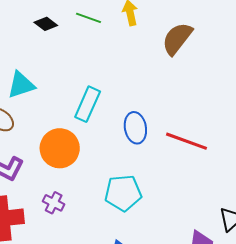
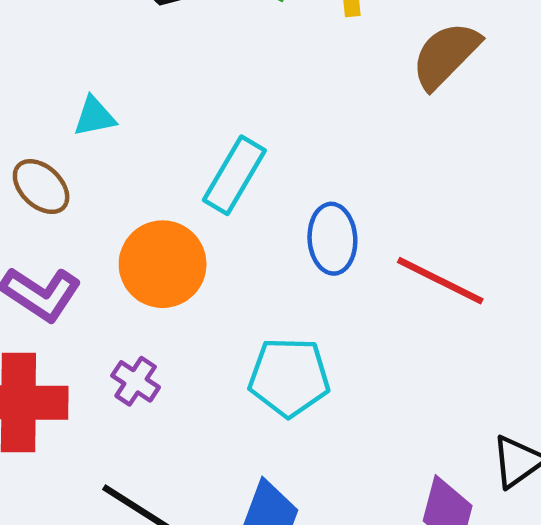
cyan triangle: (21, 85) -> (94, 117), size x0.7

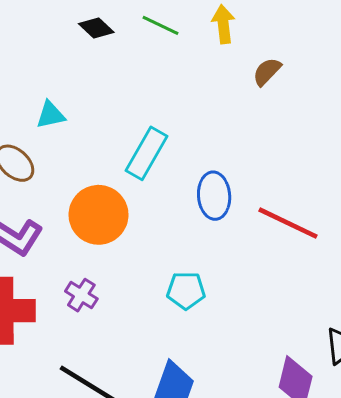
brown semicircle: (446, 55) -> (267, 72), moved, size x0.6
cyan pentagon: (289, 377) -> (186, 290), size x0.7

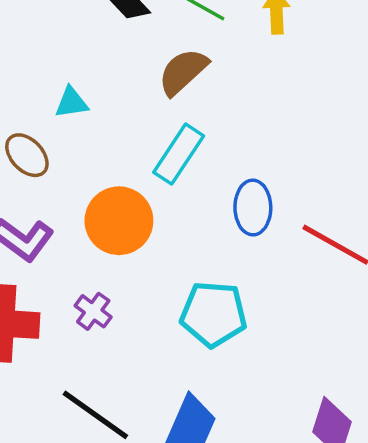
brown semicircle: (267, 72) -> (183, 72), moved, size x1.5
cyan pentagon: (186, 290) -> (213, 314), size x1.5

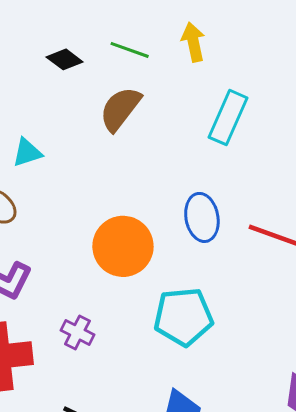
cyan rectangle: (179, 154) -> (228, 118), moved
orange circle: (119, 221) -> (123, 246), moved

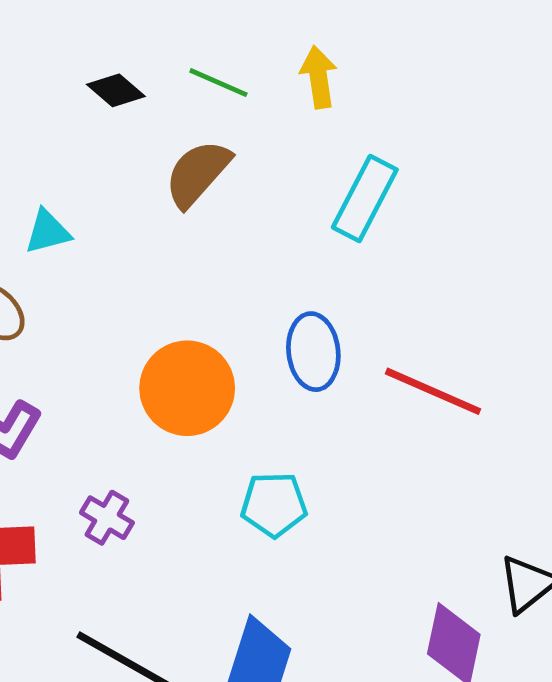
cyan pentagon: (183, 317) -> (274, 505), size x0.7

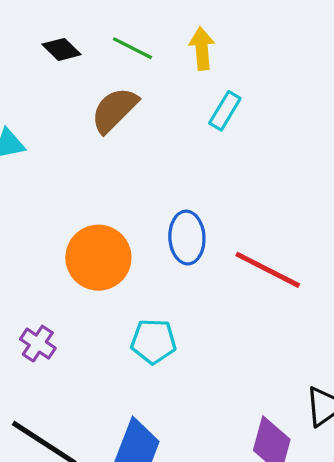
cyan rectangle: (365, 198) -> (225, 111), moved, size x0.7

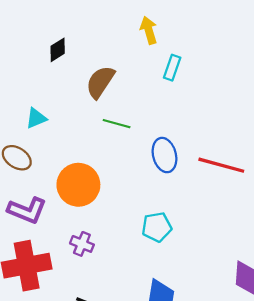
green line: (132, 48) -> (117, 124), moved
black diamond: (61, 49) -> (58, 50), turned -65
orange circle: (98, 258) -> (78, 185), moved

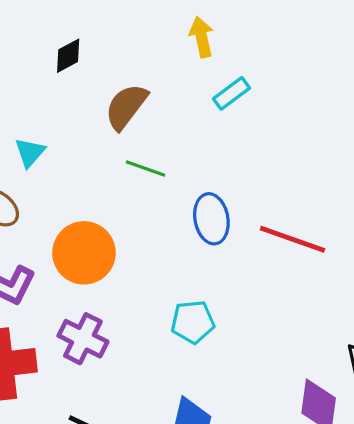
cyan rectangle: (172, 68) -> (232, 93), turned 30
cyan triangle: (36, 118) -> (30, 152), turned -30
purple cross: (82, 244) -> (83, 339), size x1.4

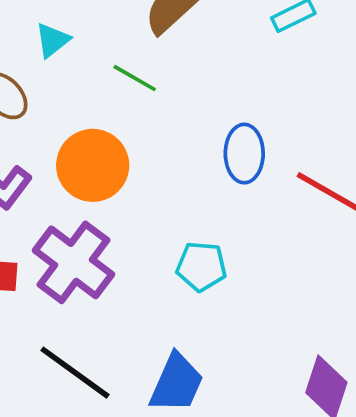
green line: (145, 169) -> (135, 78), moved
purple cross: (83, 339) -> (73, 262), size x1.4

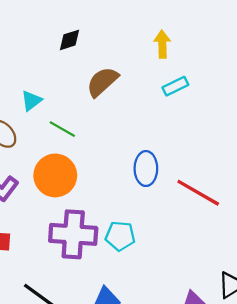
green line: (135, 78) -> (62, 129), moved
purple cross: (73, 262) -> (73, 234), moved, turned -33

